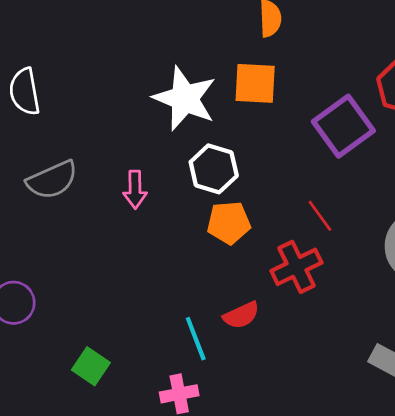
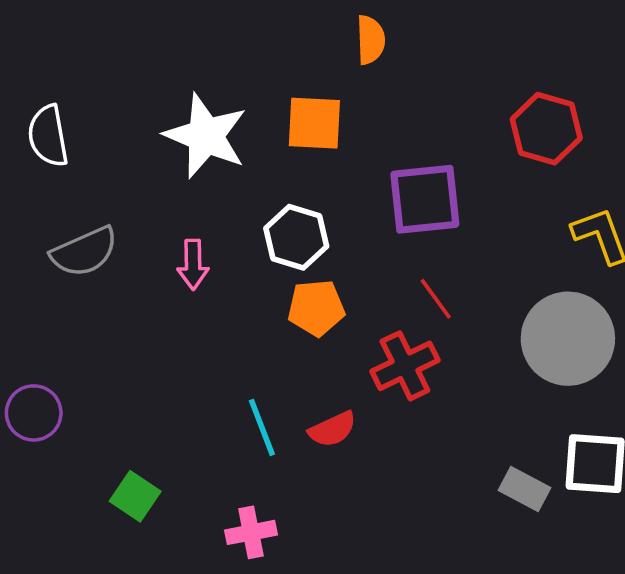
orange square: (255, 83) -> (314, 123), moved
white star: (185, 98) -> (206, 136), moved
purple square: (343, 126) -> (425, 199), moved, turned 30
cyan line: (196, 339) -> (262, 427), moved

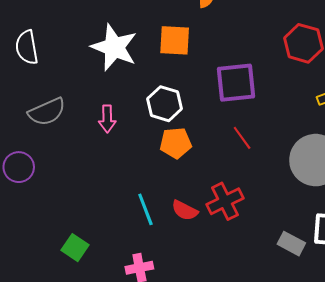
red cross: (405, 366) -> (225, 201), moved
purple circle: (34, 413) -> (19, 167), moved
red semicircle: (332, 429) -> (185, 210), turned 52

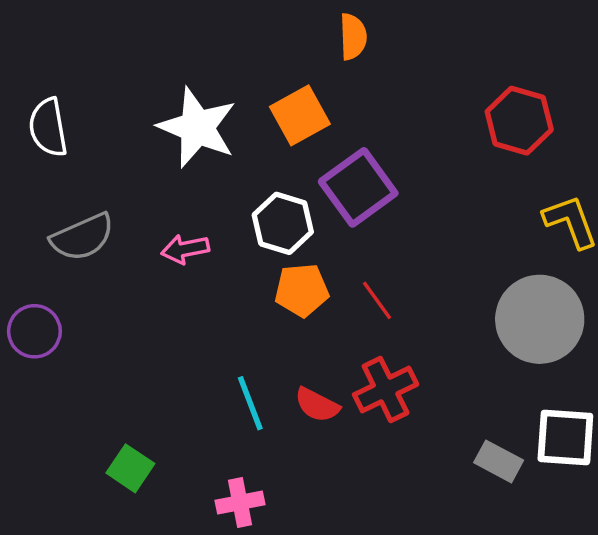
orange square: (175, 40) -> (300, 115), turned -32
purple square: (236, 83) -> (358, 187), moved, turned -30
pink arrow: (107, 119) -> (185, 249), turned 80
red line: (242, 138) -> (377, 300), moved

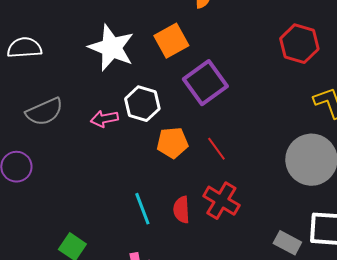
white semicircle: (48, 127) -> (24, 48), turned 96
white hexagon: (283, 223) -> (142, 104), moved
red cross: (386, 390) -> (221, 201), turned -33
red semicircle: (317, 405) -> (181, 210), turned 60

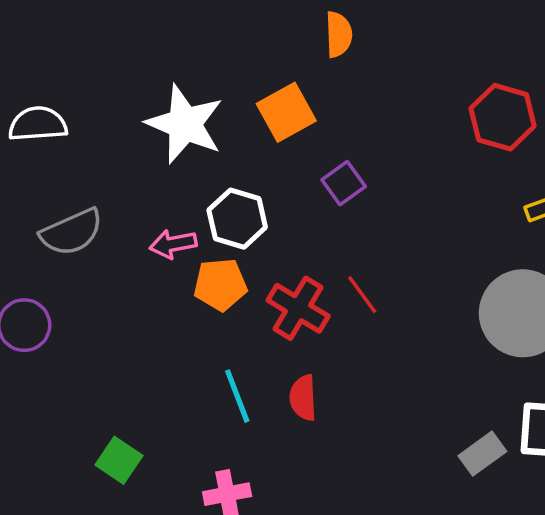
purple square: (205, 83) -> (344, 183), size x0.6
orange pentagon: (172, 143) -> (220, 285), moved
red cross: (221, 201) -> (298, 308), moved
gray rectangle: (287, 243) -> (482, 454), turned -64

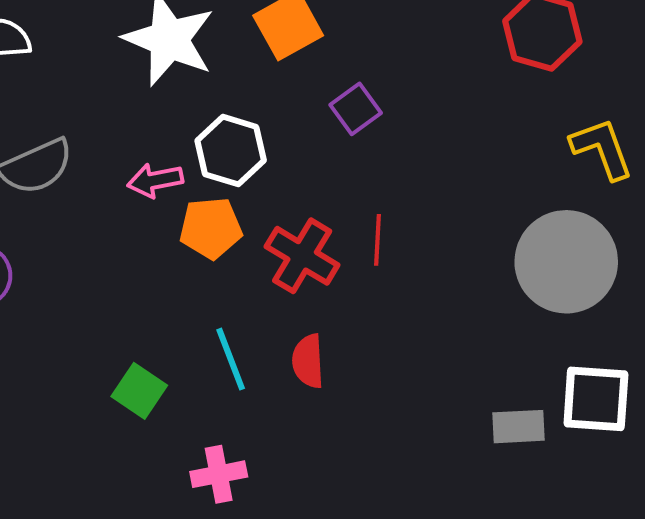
red line: (362, 295) -> (378, 240), turned 39
gray rectangle: (482, 454) -> (519, 427), turned 33
green square: (119, 460) -> (139, 391), moved

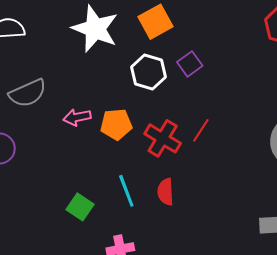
white hexagon: (231, 151) -> (148, 72), moved
pink arrow: (155, 180) -> (77, 117), moved
red line: (378, 240) -> (201, 130), turned 30

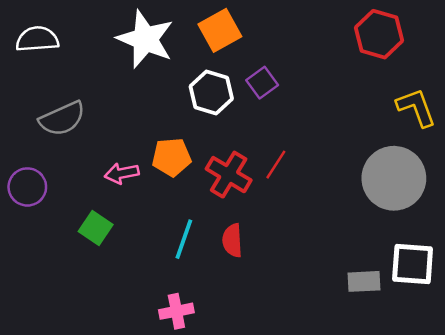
pink arrow: (77, 117) -> (122, 173), moved
cyan line: (126, 191) -> (184, 239), turned 40
green square: (80, 207) -> (96, 228), moved

